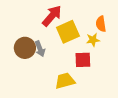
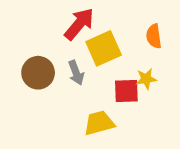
yellow star: (93, 40) -> (146, 79), moved
gray arrow: (40, 49) -> (76, 73), moved

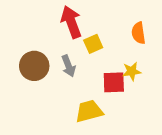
red arrow: (79, 24) -> (71, 22), turned -60
yellow square: (104, 48) -> (93, 44), size x0.6

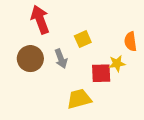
red arrow: (71, 22) -> (40, 19), moved
orange semicircle: (139, 33) -> (130, 41), moved

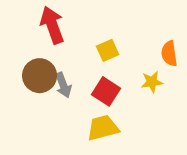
gray arrow: (61, 59) -> (63, 85), moved
red square: (101, 73) -> (106, 91), moved, turned 35

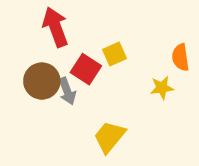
red square: (106, 91) -> (86, 69), moved
yellow trapezoid: (103, 128) -> (109, 137), turned -36

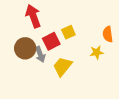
red square: (86, 69) -> (51, 41), turned 30
yellow trapezoid: (109, 137) -> (62, 66), moved

